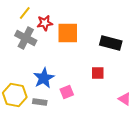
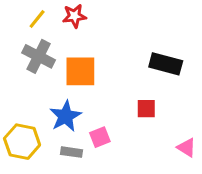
red star: (45, 23) -> (74, 16), moved
orange square: (68, 33) -> (80, 71), moved
gray rectangle: (40, 102) -> (71, 152), moved

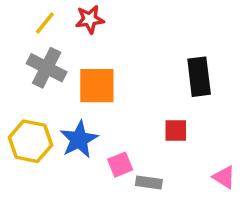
black rectangle: (166, 64) -> (199, 77), turned 68
yellow hexagon: (22, 142) -> (30, 141), moved
gray rectangle: (71, 152) -> (149, 182), moved

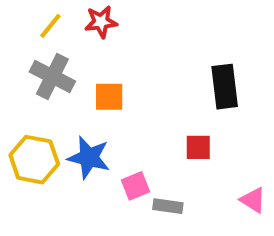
orange square: (97, 86) -> (109, 97), size x0.7
blue star: (79, 139) -> (89, 158), turned -30

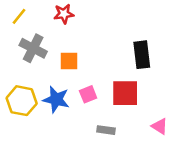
yellow line: (50, 26) -> (19, 16), moved
red square: (198, 147) -> (125, 93), size x1.6
pink square: (135, 186) -> (88, 94), moved

